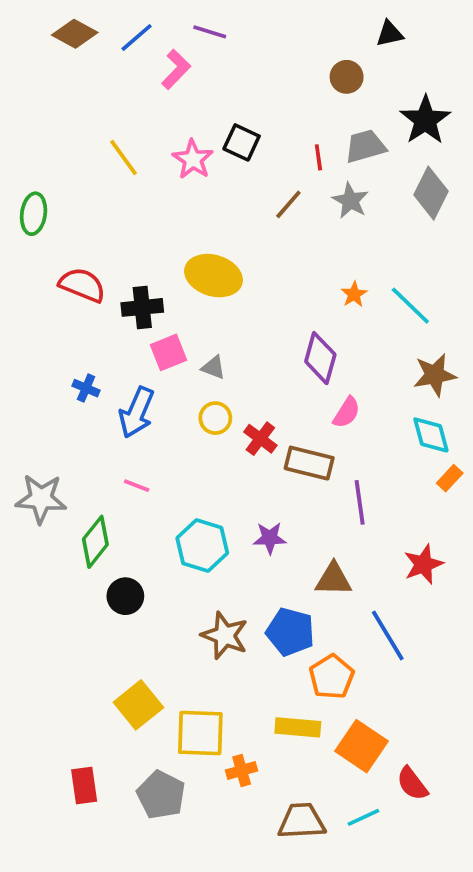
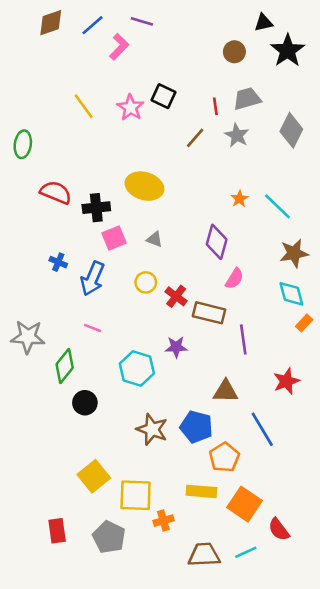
brown diamond: (75, 34) -> (51, 23), turned -48
black star: (425, 120) -> (288, 51), moved
gray triangle: (213, 367) -> (155, 239), moved
purple star: (270, 538) -> (176, 347), moved

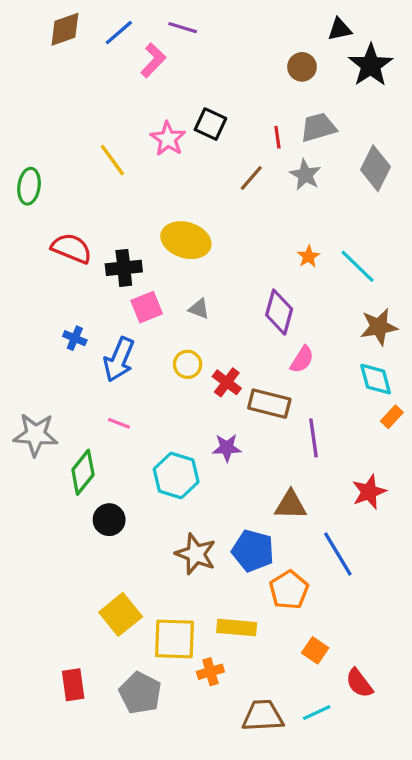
yellow line: (84, 106) -> (112, 160), moved
yellow rectangle: (201, 491) -> (237, 628), moved
orange square: (245, 504) -> (315, 650), size x0.6

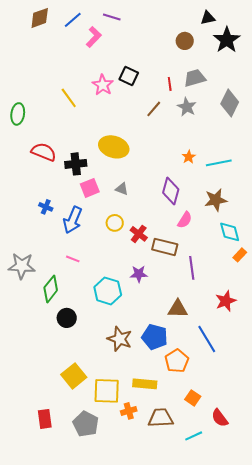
cyan line: (358, 266) -> (219, 163), turned -55
brown star: (379, 327) -> (216, 200), moved
brown trapezoid: (263, 716) -> (161, 418), moved

